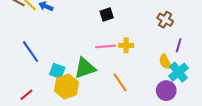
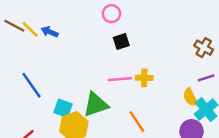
brown cross: (165, 20) -> (204, 48), moved
purple line: (179, 45) -> (206, 78), turned 56

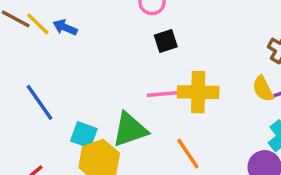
yellow cross: (144, 78) -> (198, 92), size x1.6
yellow semicircle: (190, 97) -> (263, 89), moved

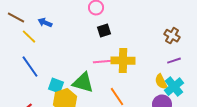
yellow line: (38, 24) -> (29, 37), moved
yellow semicircle: (263, 89) -> (161, 82), moved
green triangle: (130, 130) -> (83, 83), turned 35

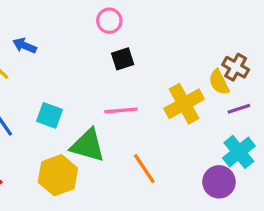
yellow cross: (123, 61) -> (184, 104), moved, turned -30
yellow semicircle: (161, 82) -> (219, 82), moved
cyan square: (56, 86) -> (50, 115), moved

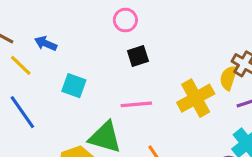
yellow semicircle: (219, 82) -> (228, 78), turned 45
cyan square: (50, 115) -> (74, 86), moved

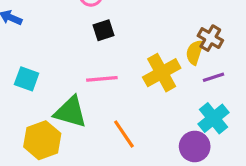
cyan square: (74, 86) -> (27, 79), moved

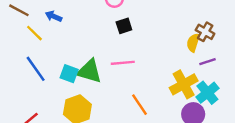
yellow cross: (162, 73) -> (184, 84), moved
cyan square: (27, 79) -> (69, 74), moved
green triangle: (71, 112) -> (89, 71), moved

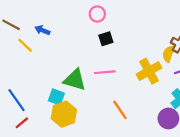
blue line: (36, 69) -> (16, 100), moved
cyan square: (69, 74) -> (56, 97), moved
yellow cross: (184, 84) -> (149, 71), moved

